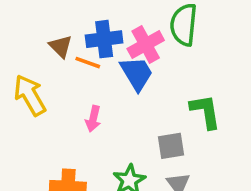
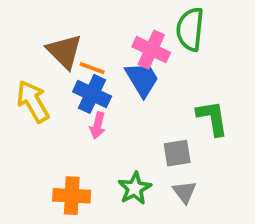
blue cross: (104, 39) -> (92, 94), moved, turned 32
pink cross: (146, 45) -> (151, 50), turned -36
brown triangle: (61, 46) -> (64, 51), size x1.5

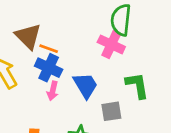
pink cross: (151, 50) -> (111, 44), moved
blue trapezoid: (142, 79) -> (85, 85), moved

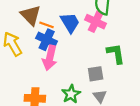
blue trapezoid: (85, 85) -> (70, 23), moved
pink arrow: (53, 91) -> (50, 58), size x1.6

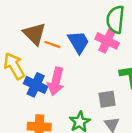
blue cross: (47, 40) -> (36, 85), moved

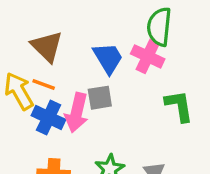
orange line: (52, 44) -> (44, 85), moved
gray square: (107, 99) -> (100, 98), moved

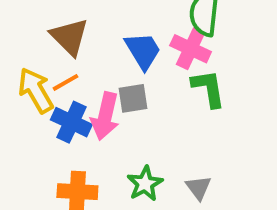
orange line: (44, 85) -> (66, 82), turned -50
green L-shape: (179, 106) -> (208, 88), moved

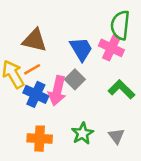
brown triangle: (69, 37) -> (35, 40), turned -32
green L-shape: (208, 88) -> (121, 89), moved, turned -36
gray square: (133, 98) -> (75, 79), turned -36

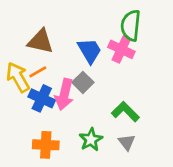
green L-shape: (121, 89) -> (125, 112), moved

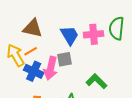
green semicircle: (131, 25) -> (117, 28), moved
pink cross: (121, 49) -> (94, 34), turned -30
gray square: (83, 82) -> (65, 59), turned 35

